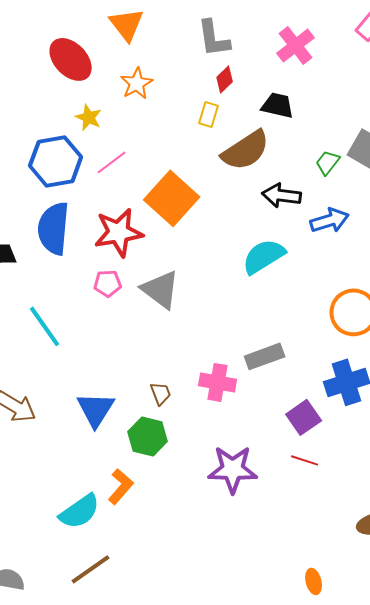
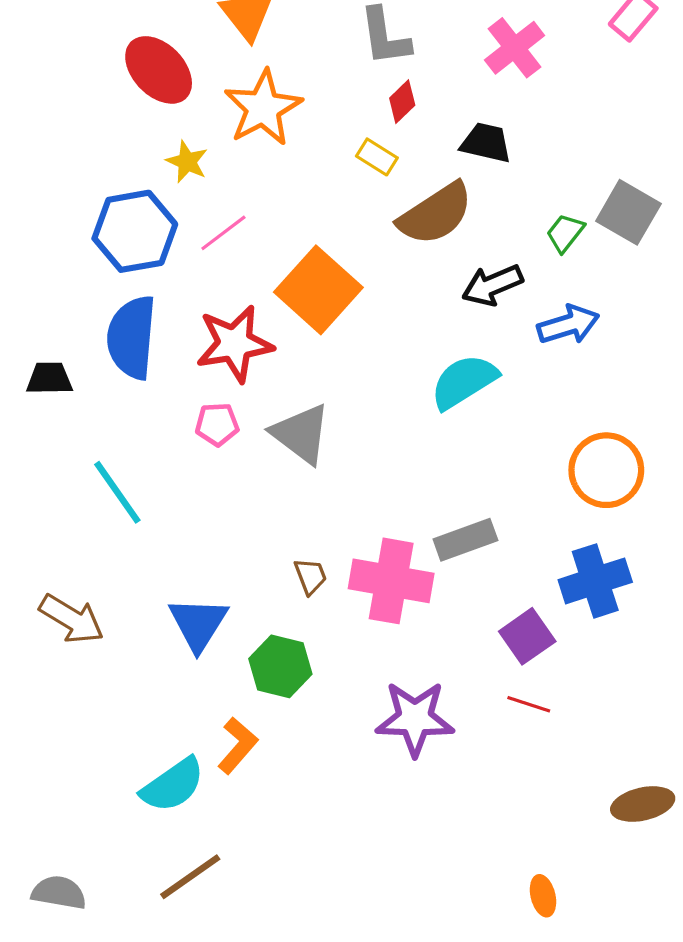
orange star: (137, 83) -> (263, 108), size x1.5
yellow rectangle: (209, 114) -> (377, 157), turned -75
black arrow: (282, 195) -> (492, 285), turned -30
pink cross: (218, 382) -> (391, 581), size x1.4
brown trapezoid: (161, 393) -> (310, 576), moved

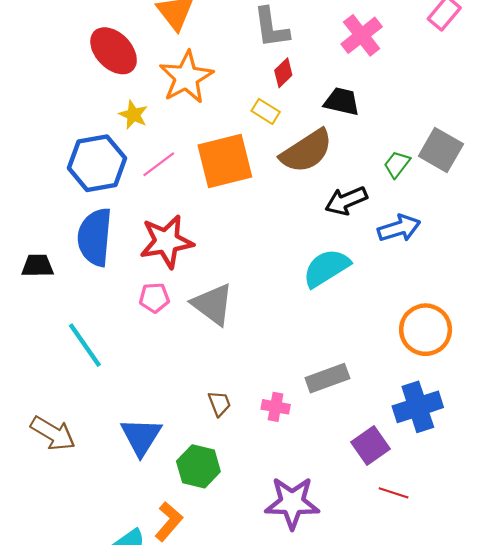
orange square: (318, 290) -> (225, 161), moved, turned 34
pink cross: (391, 581) -> (276, 407), size x0.5
red line: (529, 704) -> (394, 493), moved

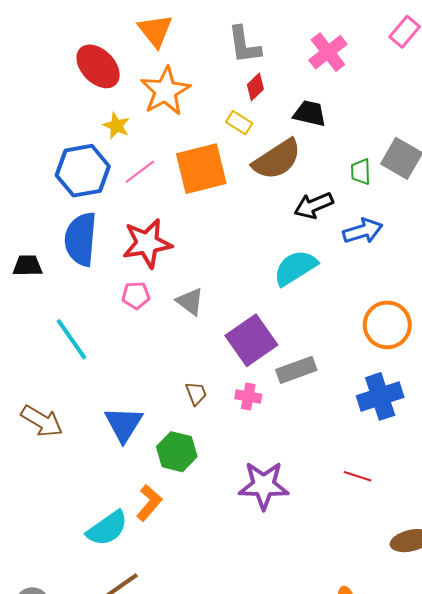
green trapezoid: (397, 164) -> (361, 172), turned -40
gray triangle: (213, 304) -> (190, 301), size x0.7
purple square: (370, 445) -> (251, 340), moved, size x1.4

